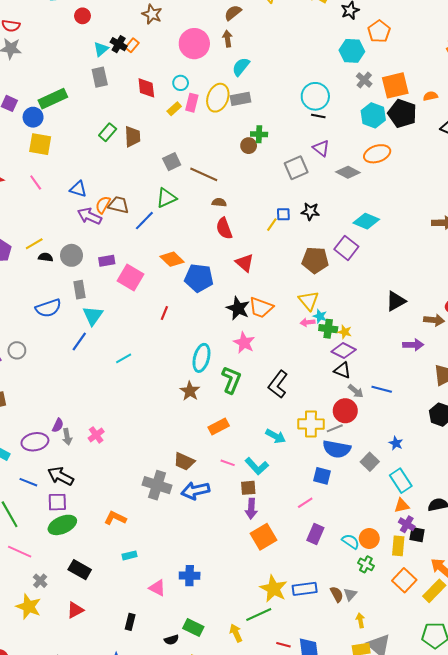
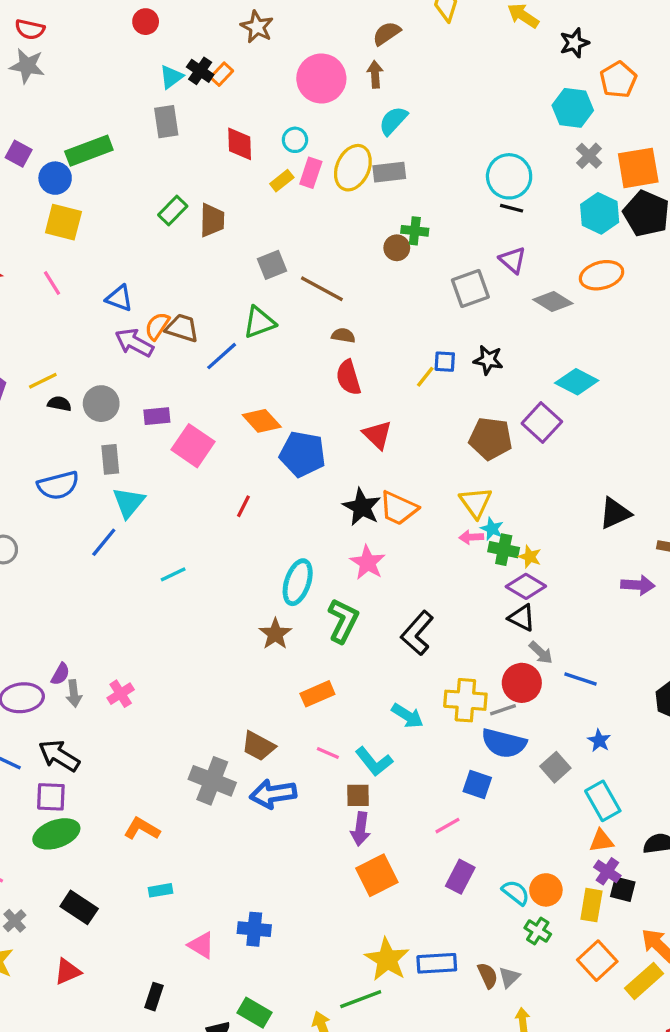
blue line: (382, 389) -> (580, 679), moved

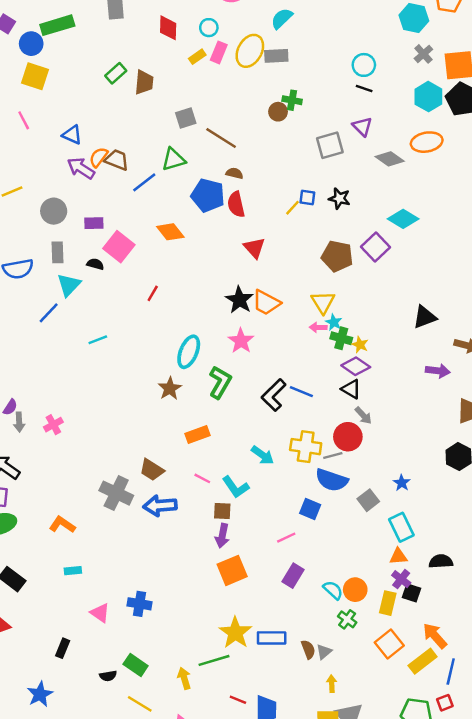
cyan circle: (509, 176) -> (364, 65), size x0.7
black semicircle: (59, 404) -> (95, 264), moved
blue pentagon: (302, 454) -> (208, 195), moved
blue line: (580, 679) -> (301, 392), moved

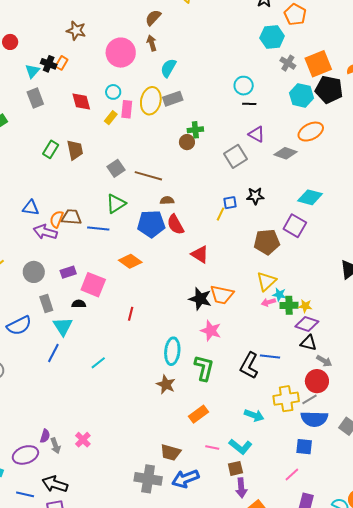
blue line: (144, 182) -> (98, 228), turned 60
yellow triangle: (323, 302) -> (266, 281), turned 35

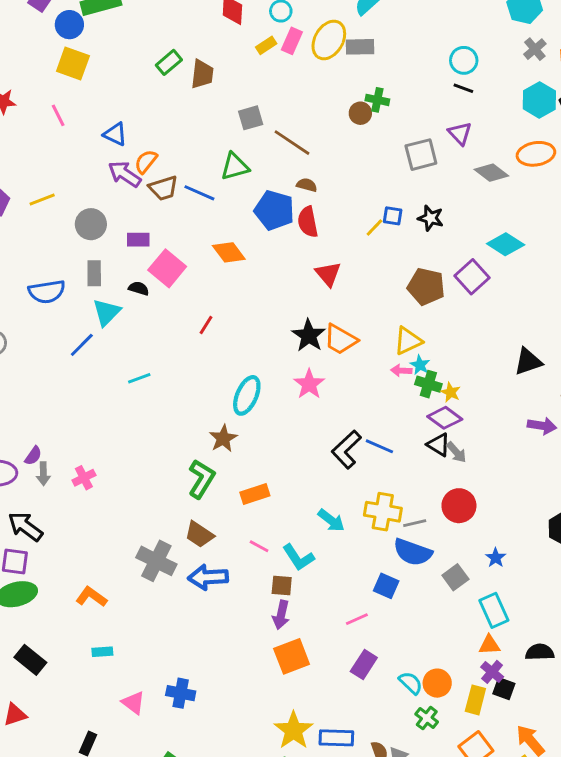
brown trapezoid: (71, 217) -> (163, 188), moved, turned 140
gray arrow: (324, 361) -> (456, 452), moved
green L-shape: (204, 368) -> (201, 479), moved
red circle: (317, 381) -> (459, 506), moved

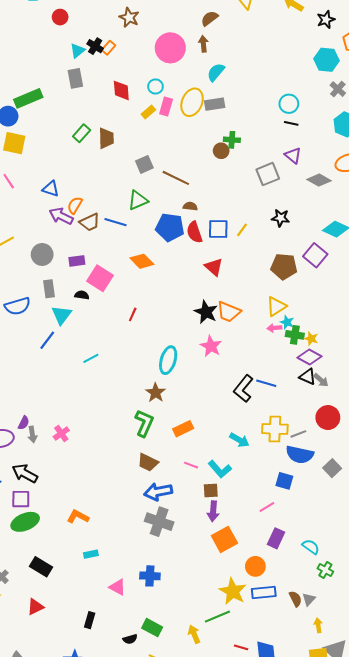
blue square: (393, 216) -> (218, 229), moved, size x1.5
gray cross: (156, 561) -> (159, 522), moved
orange circle: (437, 683) -> (255, 566), moved

